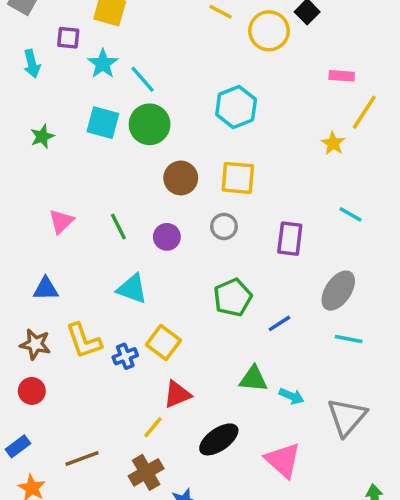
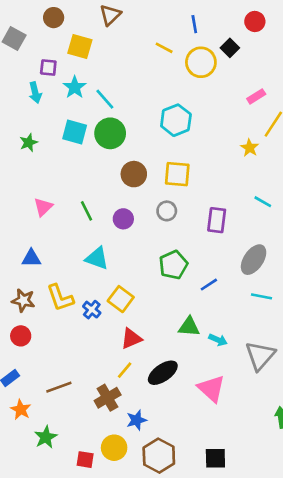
cyan arrow: (32, 64) -> (35, 93), moved
pink rectangle: (342, 76) -> (256, 96), turned -36
blue cross: (125, 356) -> (92, 310), turned -30
yellow line: (153, 427) -> (125, 370), moved

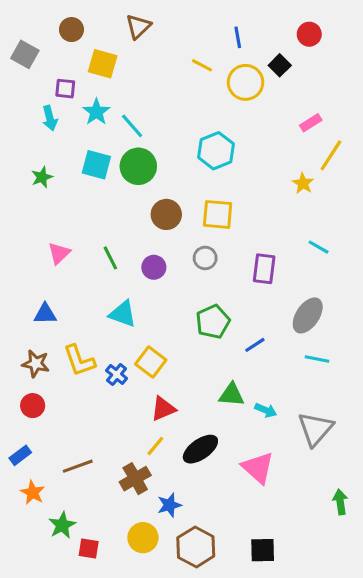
red square: (85, 460) -> (89, 549), moved

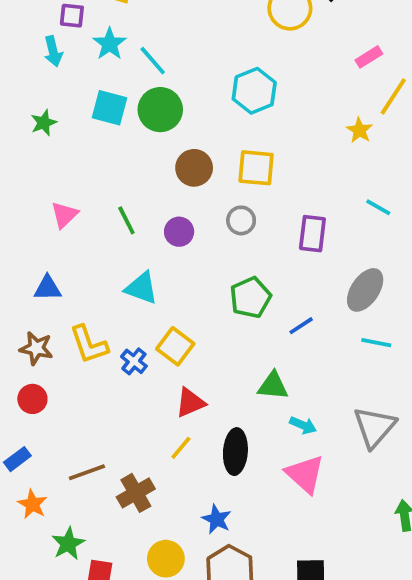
cyan arrow: (266, 410) -> (303, 425), moved
black ellipse: (200, 449) -> (235, 452), turned -51
brown cross: (135, 479) -> (136, 493), moved
blue star: (169, 505) -> (217, 519), moved, turned -30

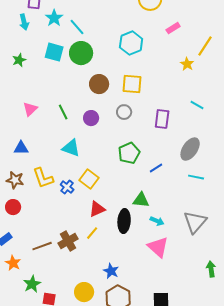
pink rectangle: (369, 57) -> (173, 28), moved
black ellipse: (235, 452) -> (124, 221), moved
brown cross: (136, 493) -> (68, 241), moved

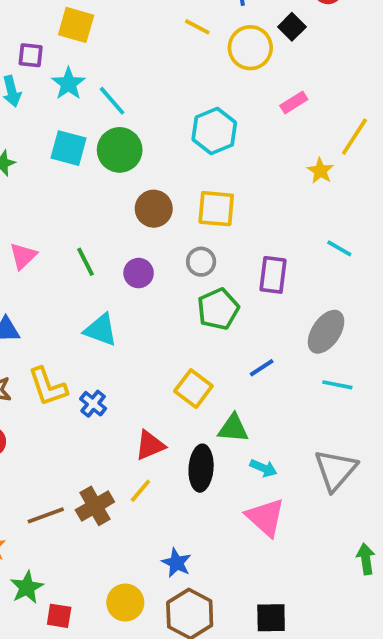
green pentagon: (129, 153) -> (218, 309), moved
yellow square: (89, 179) -> (193, 389), moved

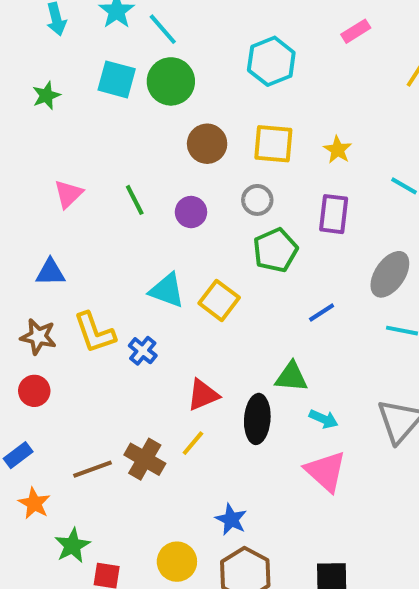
yellow star: (320, 171) -> (338, 150), moved
cyan triangle: (101, 330) -> (167, 290), moved
yellow square: (193, 389) -> (219, 300), moved
brown cross: (95, 506) -> (145, 459), turned -30

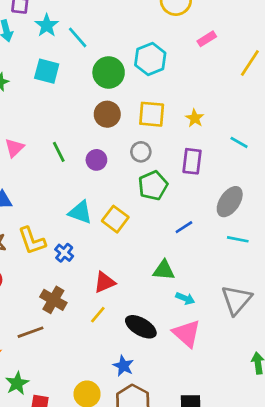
green circle: (171, 81) -> (109, 72), moved
black ellipse: (257, 419) -> (141, 327), moved, turned -64
brown cross: (145, 459) -> (53, 300), moved

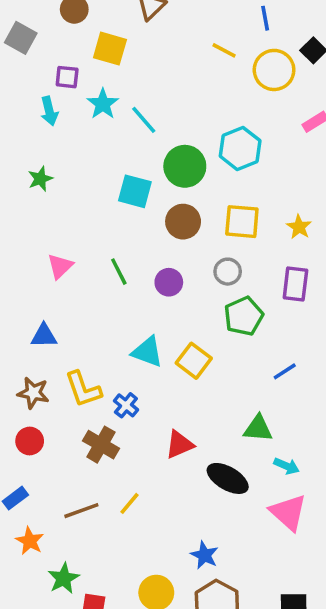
cyan square: (47, 71) -> (135, 191), moved
brown cross: (53, 300) -> (101, 445), moved
yellow line: (98, 315) -> (130, 503), moved
black ellipse: (141, 327) -> (228, 478), moved

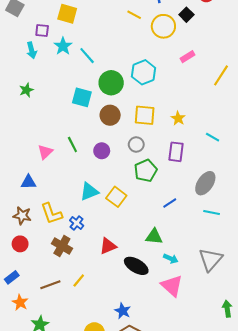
pink triangle: (60, 266) -> (45, 152), moved
cyan triangle: (147, 352) -> (89, 192), turned -42

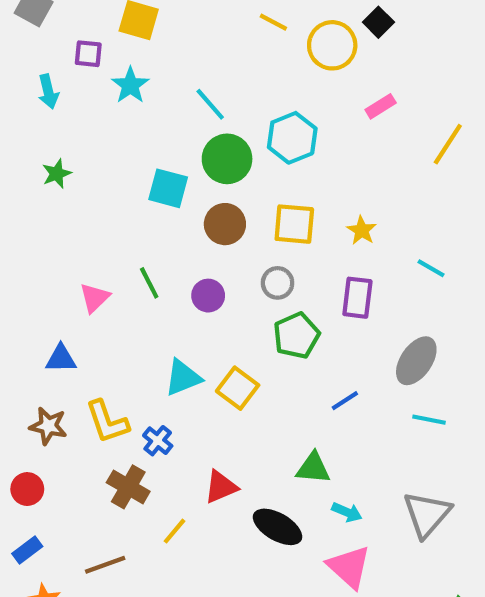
cyan arrow: (32, 50) -> (48, 92), moved
cyan line: (87, 56) -> (210, 104), moved
red circle: (20, 244) -> (27, 489), moved
yellow line: (79, 281) -> (174, 531), moved

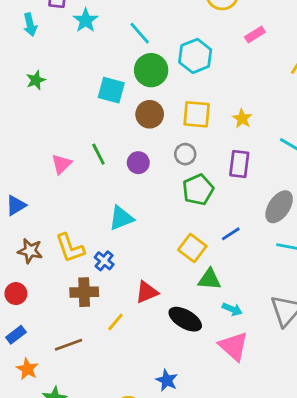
blue triangle: (61, 359) -> (16, 205), moved, turned -30
yellow square: (238, 388) -> (192, 248), moved
brown cross: (128, 487) -> (84, 292), turned -32

